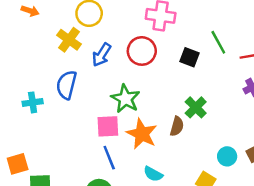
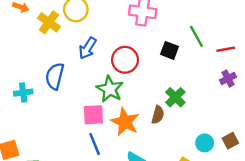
yellow cross: (69, 40) -> (49, 22), moved
red circle: (142, 51) -> (125, 60), moved

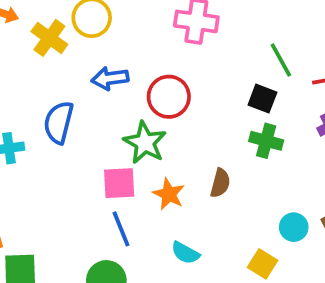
blue arrow: (88, 48) -> (110, 78), turned 50
black square: (169, 50) -> (262, 99), moved
green cross: (175, 97) -> (266, 141), moved, turned -30
orange star: (125, 122) -> (169, 194), size x0.7

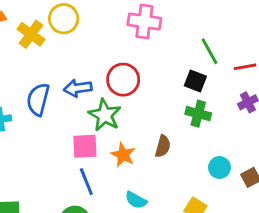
blue arrow: (110, 78) -> (78, 88), moved
cyan circle: (294, 227) -> (219, 167), moved

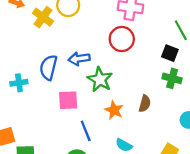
red circle: (123, 80) -> (122, 39), moved
pink square: (85, 146) -> (68, 100), moved

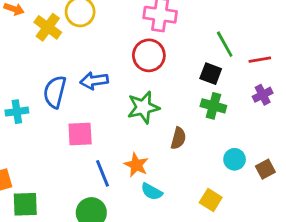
green star: (100, 79) -> (143, 107), moved, turned 30
orange star: (114, 110) -> (136, 165), moved

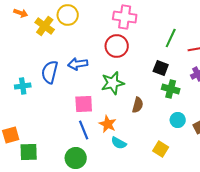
green line: (225, 44) -> (171, 38), turned 54
black square: (211, 74) -> (161, 68), moved
green cross: (213, 106) -> (171, 89), moved
pink square: (80, 134) -> (84, 104), moved

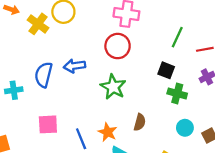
green star: (113, 83) -> (113, 87), turned -30
pink square: (84, 104) -> (48, 124), moved
brown semicircle: (138, 105) -> (140, 122), moved

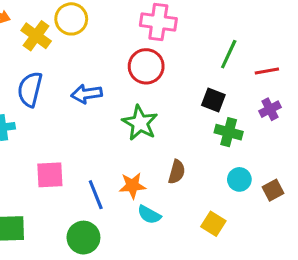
blue semicircle: (44, 75) -> (30, 89), moved
orange star: (108, 132) -> (132, 186), turned -30

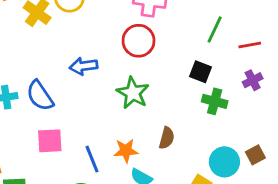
blue semicircle: (30, 89) -> (40, 96), moved, turned -48
cyan circle: (239, 179) -> (224, 162), moved, size x1.4

